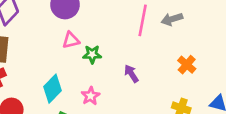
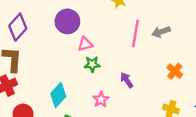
pink triangle: (71, 40) -> (85, 44), moved
pink star: (91, 96) -> (101, 99), moved

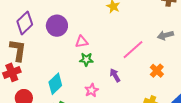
purple circle: (67, 21) -> (57, 26), moved
gray arrow: (161, 32) -> (165, 35), moved
pink line: (135, 34) -> (133, 50), moved, turned 35

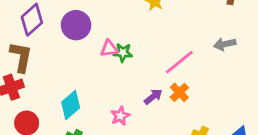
green star: (86, 59) -> (123, 53), moved
orange cross: (157, 71) -> (179, 92), moved
purple arrow: (115, 75) -> (153, 97), turned 80

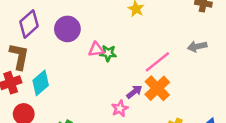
orange cross: (179, 92) -> (157, 88), size x1.5
cyan diamond: (71, 105) -> (41, 83), moved
pink star: (120, 116) -> (120, 109), moved

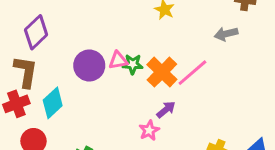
purple circle: (67, 29) -> (89, 65), moved
gray arrow: (197, 46) -> (226, 34), moved
orange cross: (157, 88) -> (162, 72), moved

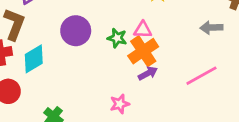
pink triangle: (118, 60) -> (143, 30), moved
pink line: (192, 73) -> (201, 76), moved
purple arrow: (166, 110) -> (148, 73), moved

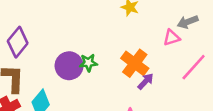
pink triangle: (143, 30) -> (172, 38), moved
green star: (117, 38) -> (88, 63), moved

